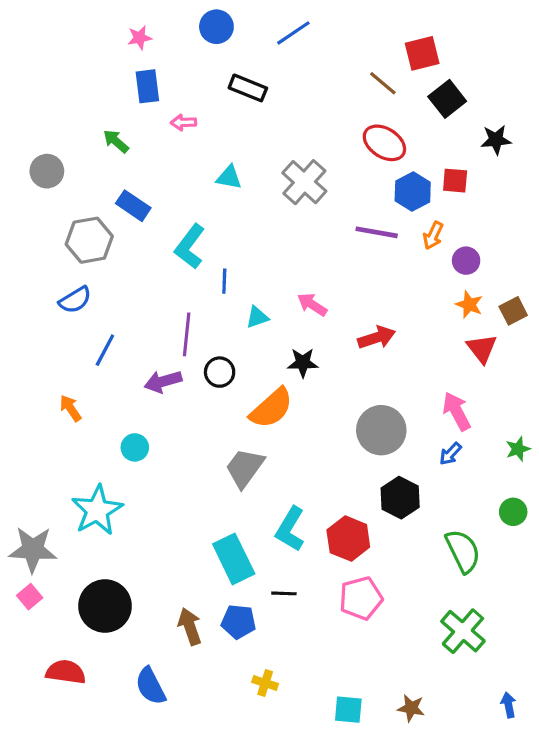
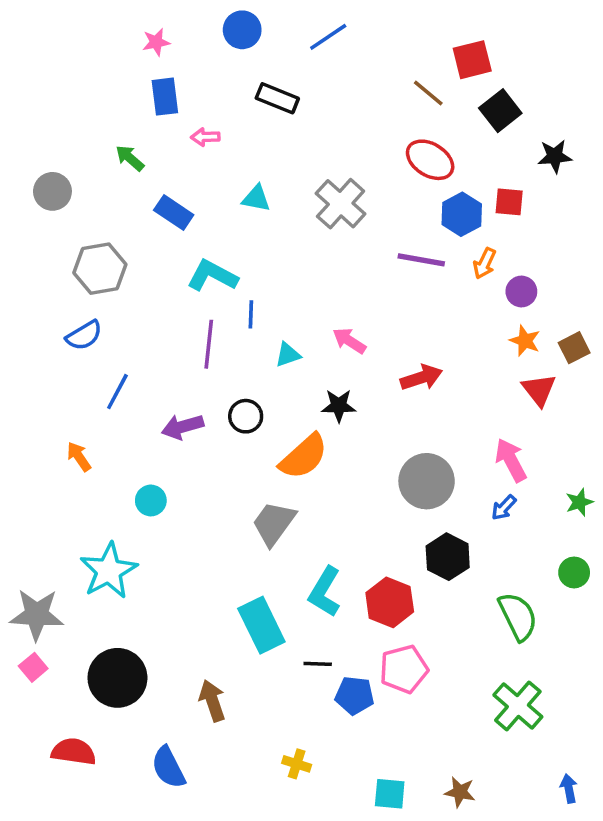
blue rectangle: (133, 206) -> (174, 212), moved
cyan L-shape: (190, 246) -> (212, 276), turned 81
purple line: (187, 334) -> (209, 344), moved
blue pentagon: (238, 622) -> (355, 695), moved

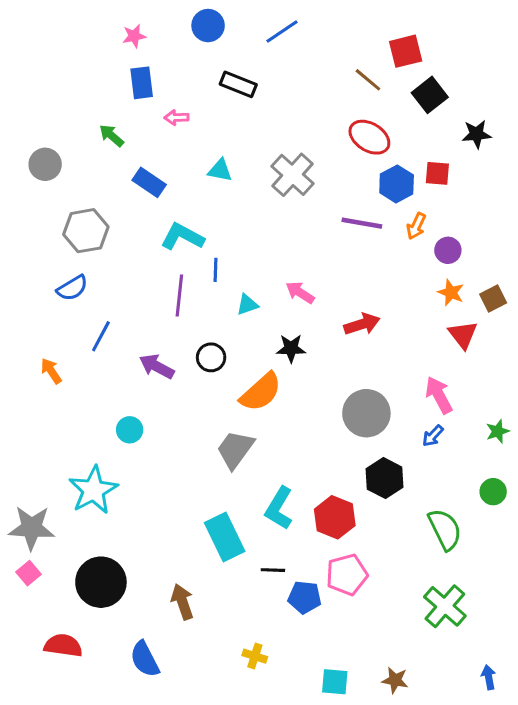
purple arrow: (182, 427) -> (157, 366), turned 44
orange arrow: (79, 457) -> (51, 371), moved

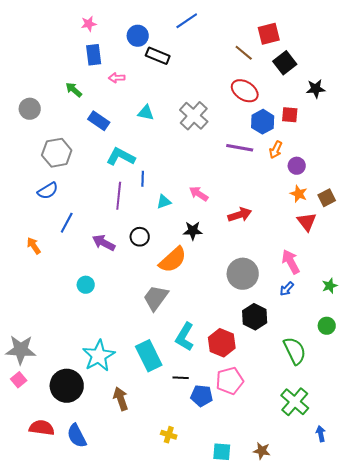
blue circle: (208, 26) -> (138, 36), moved
cyan star: (93, 490) -> (99, 356), moved
blue semicircle: (145, 659) -> (77, 436), moved
blue arrow: (489, 677) -> (321, 434), moved

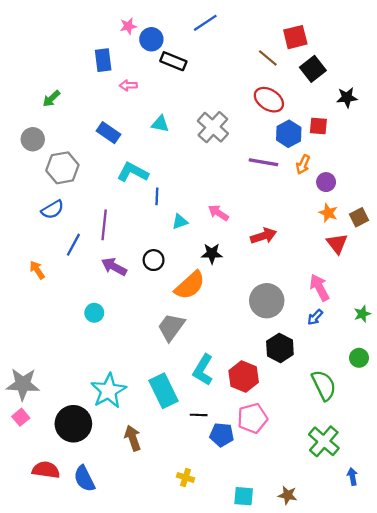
pink star: (89, 24) -> (128, 26), moved
green arrow: (74, 90) -> (51, 99), moved, turned -84
gray circle: (30, 109) -> (33, 139), moved
purple line: (119, 196) -> (104, 225), moved

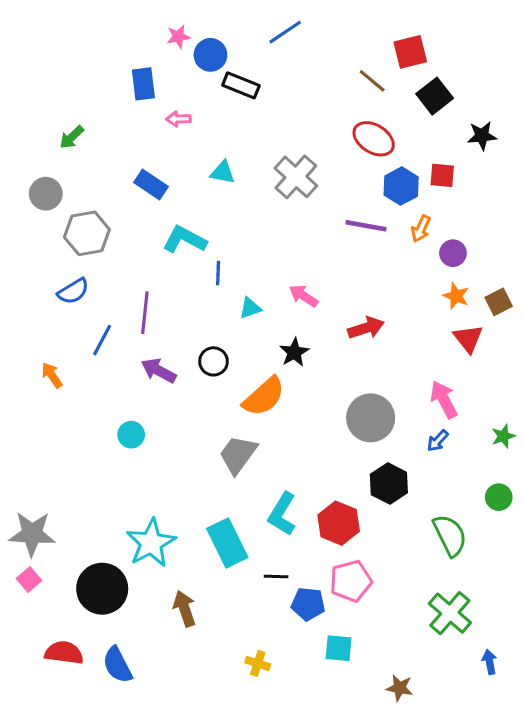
black star: (212, 253) -> (294, 352), turned -30
cyan square: (244, 496) -> (339, 648), moved

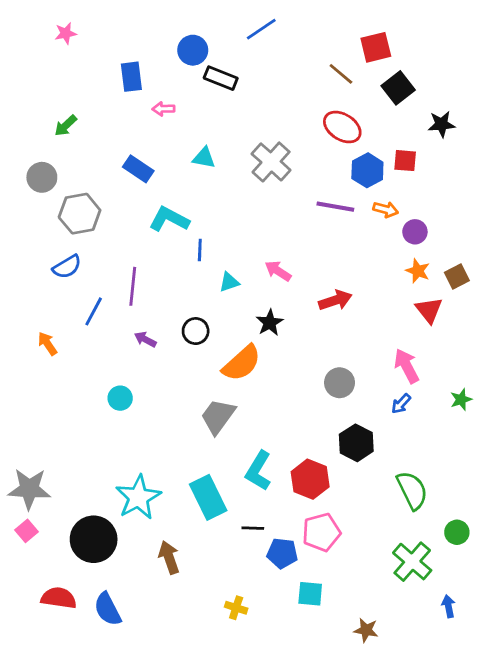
pink star: (178, 37) -> (66, 33), moved
orange arrow: (421, 229) -> (386, 209), turned -100
purple arrow: (159, 371) -> (145, 339), size x0.7
gray circle: (371, 418) -> (340, 383), size x0.7
green circle: (499, 497) -> (457, 532), moved

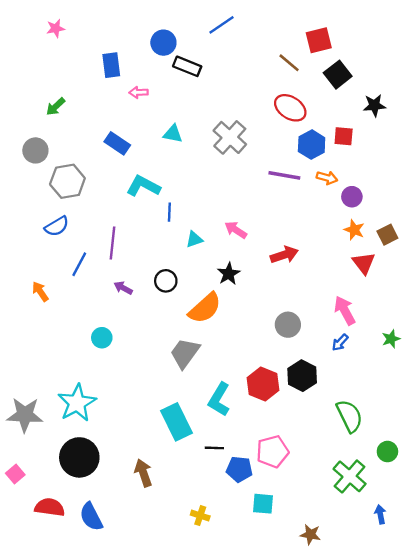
red hexagon: (310, 479) -> (263, 384), moved
cyan star: (138, 497) -> (77, 403), moved
pink square: (26, 531) -> (15, 474), moved

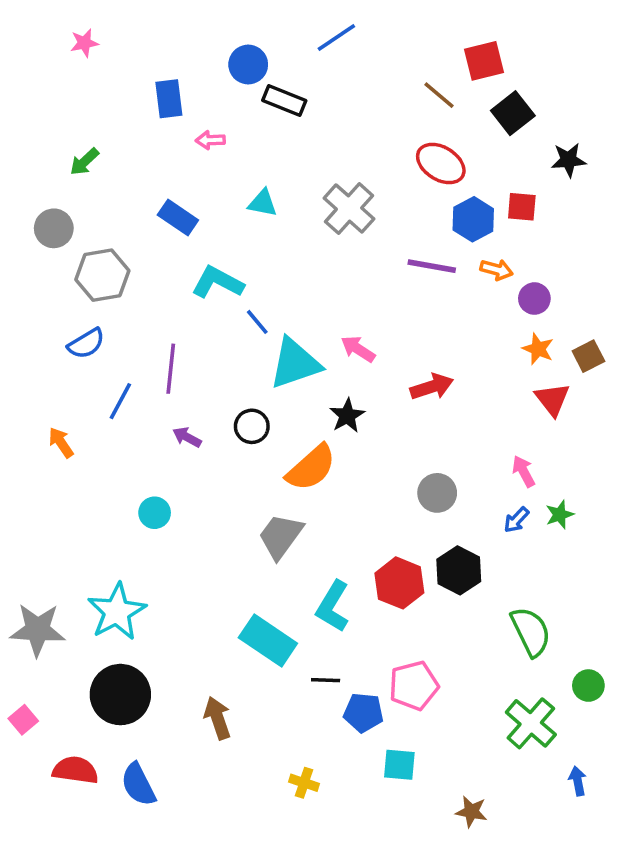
blue line: (169, 212) -> (257, 322), turned -42
cyan triangle: (194, 239) -> (295, 363), size x2.0
pink arrow: (345, 310) -> (524, 471), size x0.7
green star: (391, 339) -> (560, 515), moved
cyan rectangle: (176, 422) -> (268, 641), turned -30

